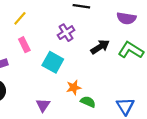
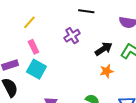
cyan square: (53, 62) -> (36, 69), moved
orange star: (74, 87) -> (107, 71), moved

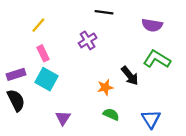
black arrow: (104, 49) -> (130, 76), moved, turned 84
orange star: (107, 71) -> (105, 87), moved

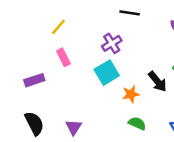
cyan square: (46, 79) -> (107, 73), moved, turned 30
black semicircle: (16, 100) -> (34, 123), moved
purple triangle: (63, 118) -> (74, 127), moved

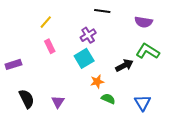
purple rectangle: (34, 80) -> (13, 64), moved
black arrow: (157, 81) -> (124, 65), turned -78
orange star: (131, 94) -> (97, 82), moved

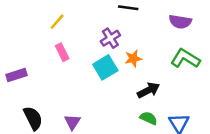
black arrow: (124, 65) -> (148, 90), moved
orange star: (97, 82) -> (133, 58), moved
green semicircle: (108, 99) -> (148, 118), moved

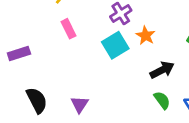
orange star: (133, 58) -> (146, 36), turned -30
green semicircle: (148, 118) -> (162, 100), turned 30

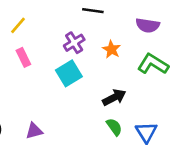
orange star: (146, 36) -> (112, 49), moved
purple triangle: (79, 104) -> (34, 131), turned 42

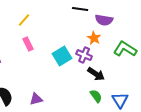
purple semicircle: (148, 25) -> (104, 20), moved
purple cross: (74, 43) -> (84, 55), moved, turned -35
black arrow: (114, 97) -> (96, 74), turned 60

